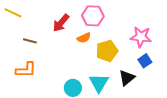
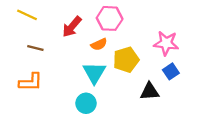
yellow line: (13, 13) -> (27, 15), moved
black triangle: (127, 78) -> (150, 91), turned 36
cyan triangle: (99, 83) -> (94, 73), moved

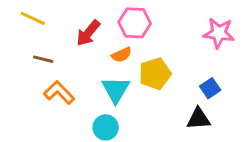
pink star: (166, 43) -> (219, 33), moved
orange L-shape: (31, 82) -> (59, 93), moved, turned -135
black triangle: (150, 91) -> (199, 119), moved

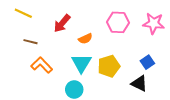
pink hexagon: (135, 23) -> (118, 22), moved
yellow pentagon: (155, 74) -> (109, 66), moved
black triangle: (199, 119) -> (139, 83), turned 30

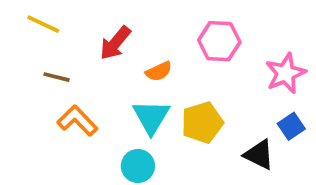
pink star: (154, 23) -> (286, 73), moved, turned -30
blue square: (147, 62) -> (291, 126), moved

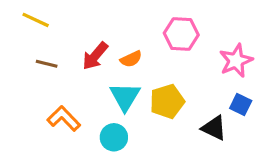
red arrow: (115, 43) -> (95, 56), moved
orange L-shape: (77, 121) -> (64, 119), moved
blue square: (291, 126) -> (241, 104), turned -30

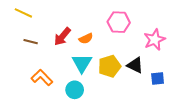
blue square: (241, 104) -> (158, 79), moved, turned -32
black triangle: (214, 128) -> (135, 65), moved

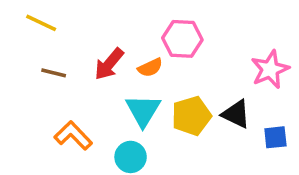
pink hexagon: (119, 22) -> (182, 39), moved

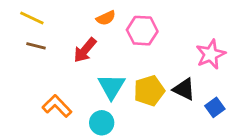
orange semicircle: (150, 68) -> (106, 18), moved
brown line: (54, 73) -> (36, 46), moved
blue square: (275, 137) -> (215, 107), turned -30

